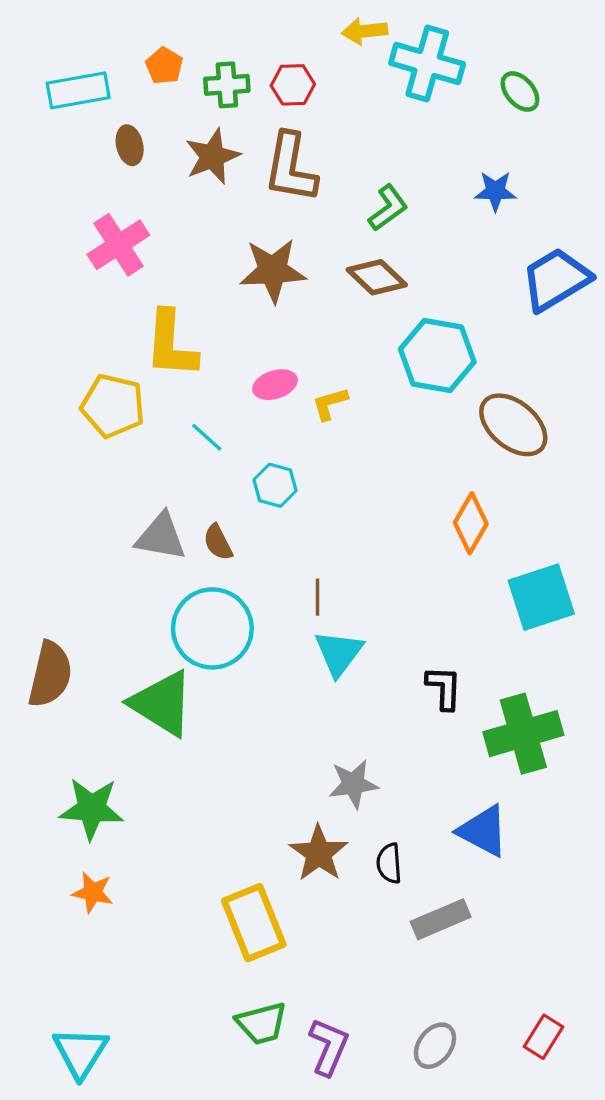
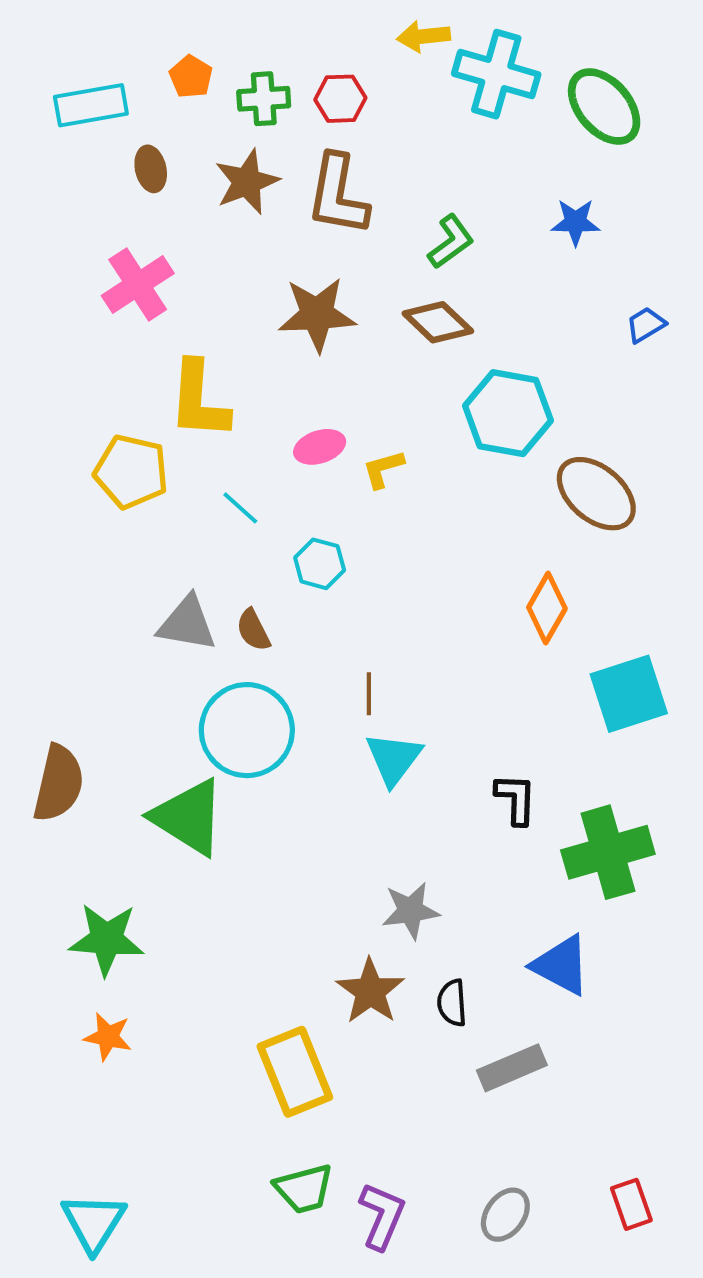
green ellipse: (520, 92) -> (604, 107), size x1.6
blue trapezoid: (556, 279) -> (646, 325), size x0.5
red rectangle: (543, 1037) -> (631, 1204), turned -51

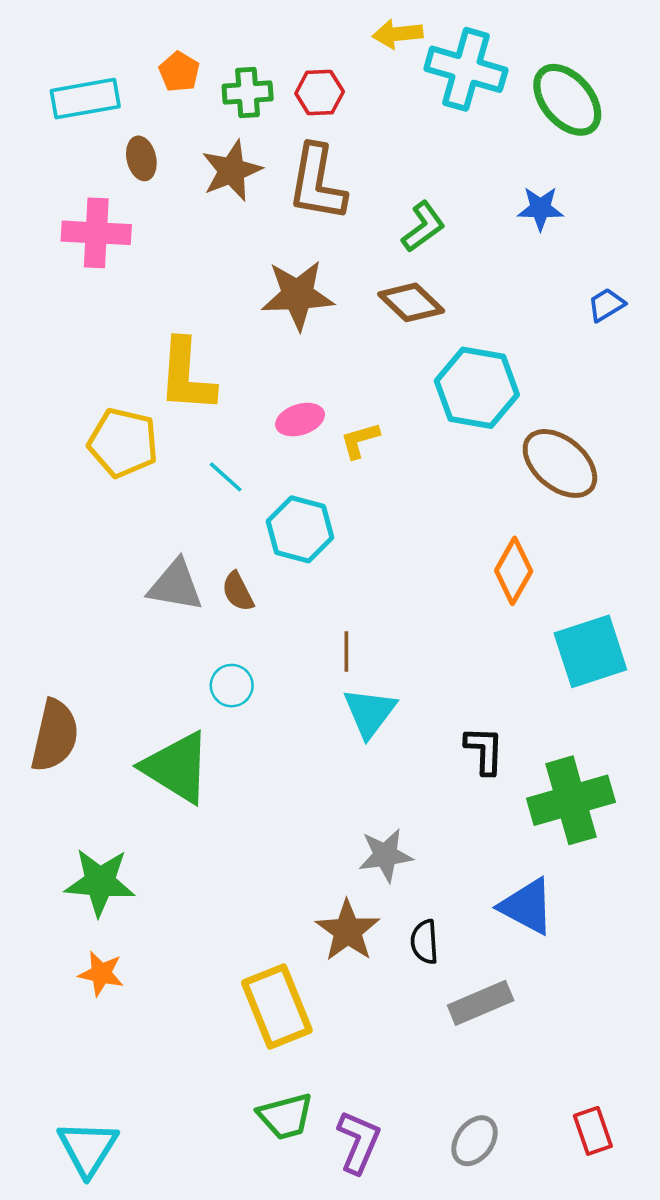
pink cross: (138, 285) -> (96, 233), moved, turned 36
cyan hexagon: (320, 564) -> (300, 529), size x1.4
cyan circle: (247, 730) -> (232, 686), size x0.5

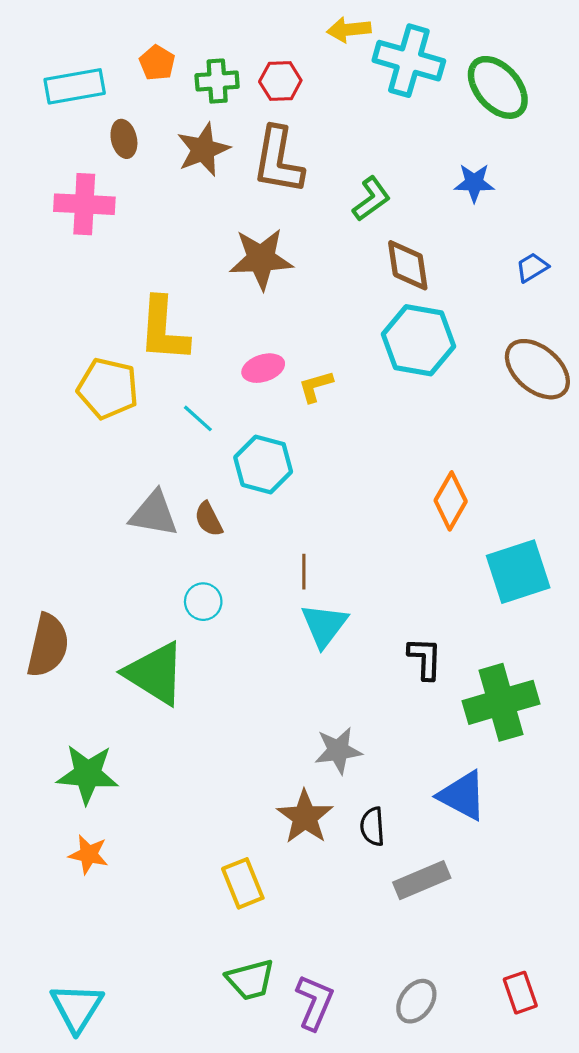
brown diamond: (411, 302) -> (408, 265), moved, turned 38
brown ellipse: (560, 463) -> (537, 369), moved
yellow rectangle: (277, 1007) -> (243, 883), size x0.7

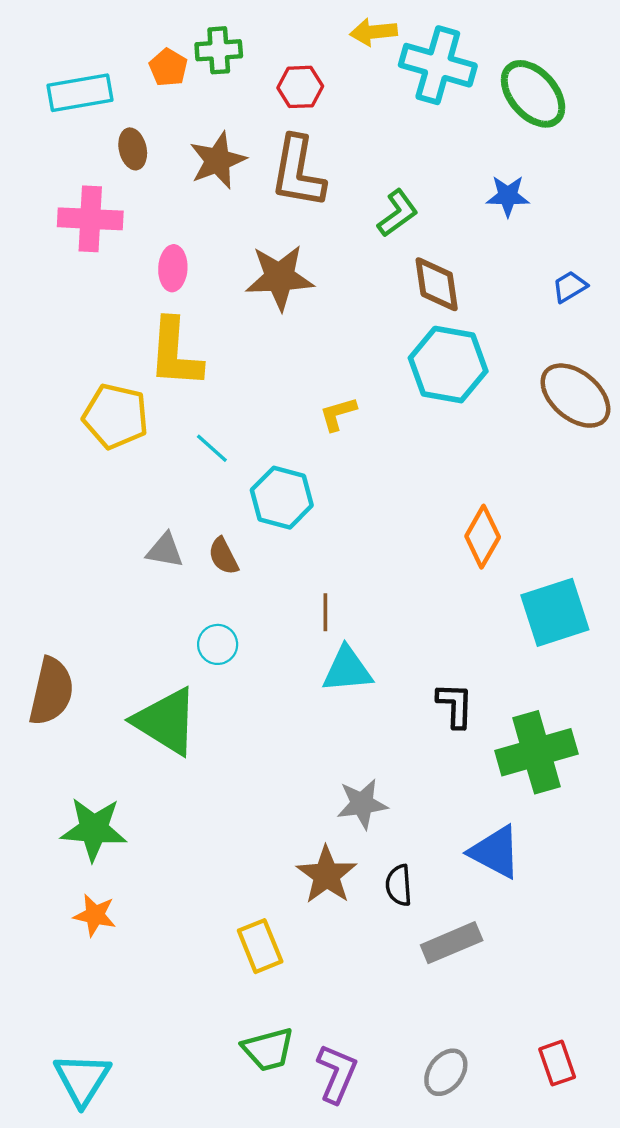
green cross: (217, 81) -> (219, 50), moved
pink ellipse: (263, 368) -> (173, 268), moved, turned -69
gray triangle: (154, 514) -> (165, 550), size x0.7
cyan triangle: (324, 625) -> (347, 670), turned 48

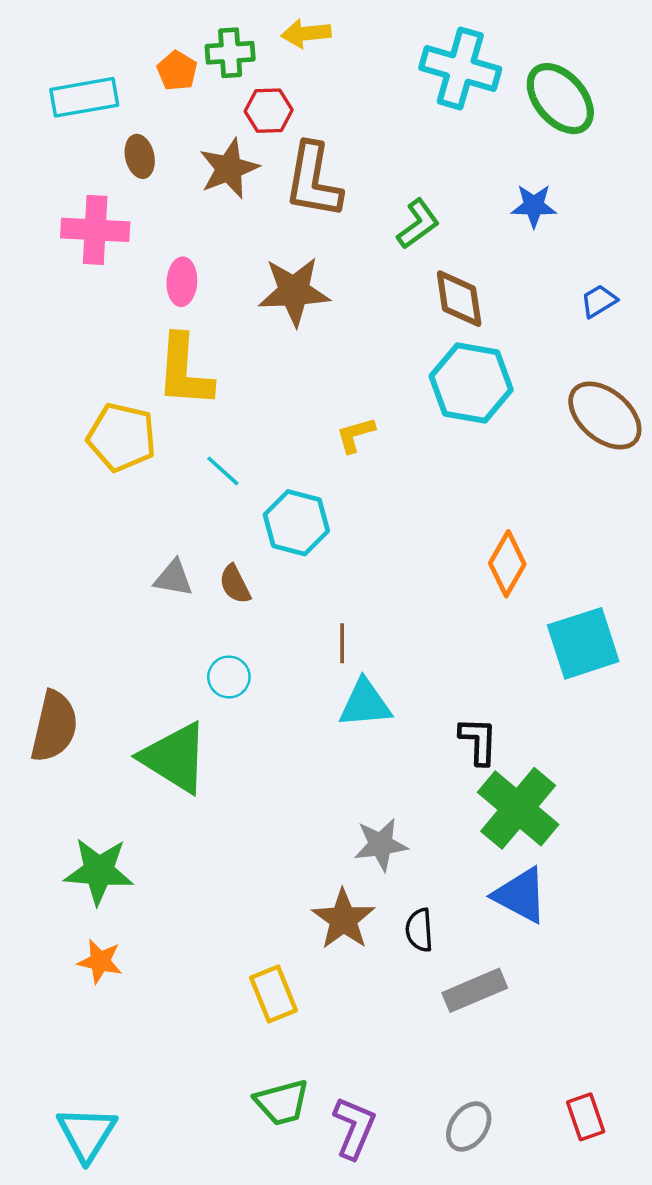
yellow arrow: (374, 32) -> (306, 33), moved
red hexagon: (300, 87) -> (269, 111), moved
green cross: (536, 752) -> (518, 808), moved, turned -34

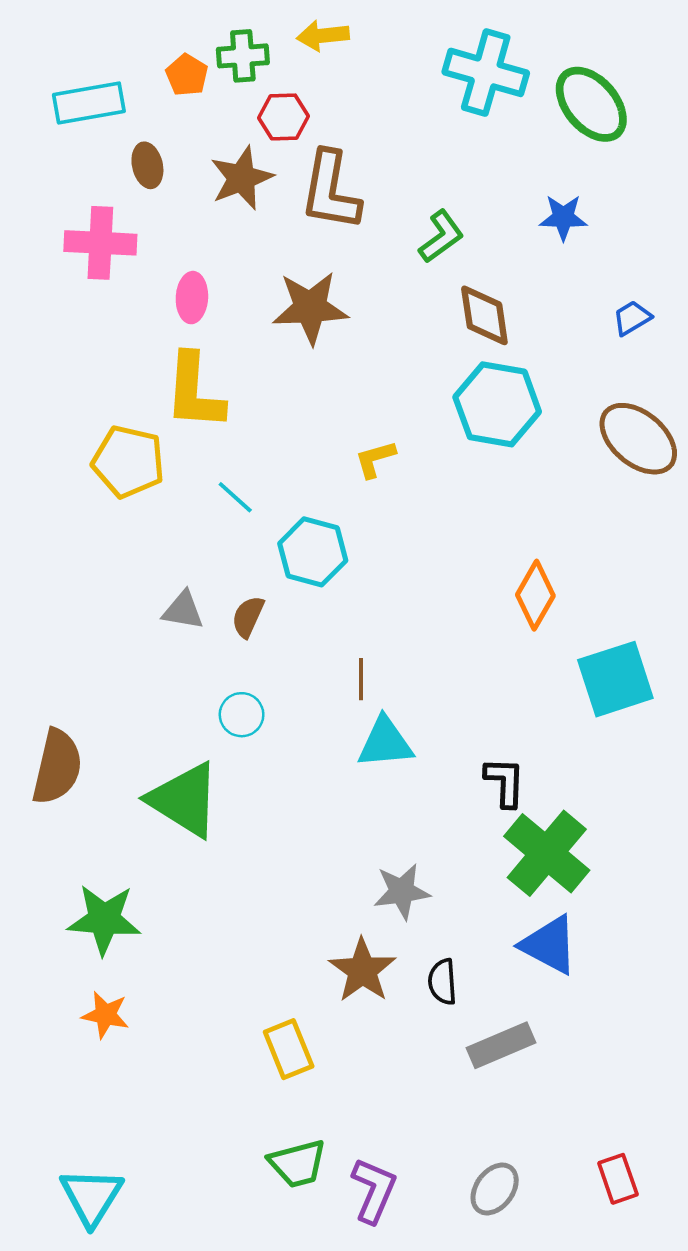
brown semicircle: (235, 584) -> (248, 617), turned 51

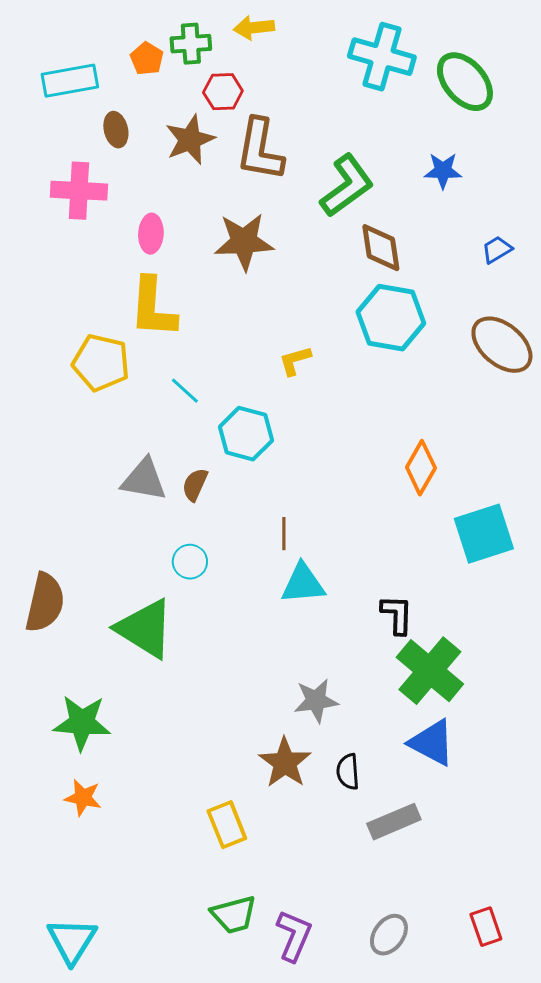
green L-shape: (441, 237) -> (347, 186), size x1.5
gray triangle: (183, 610) -> (144, 480), size x1.4

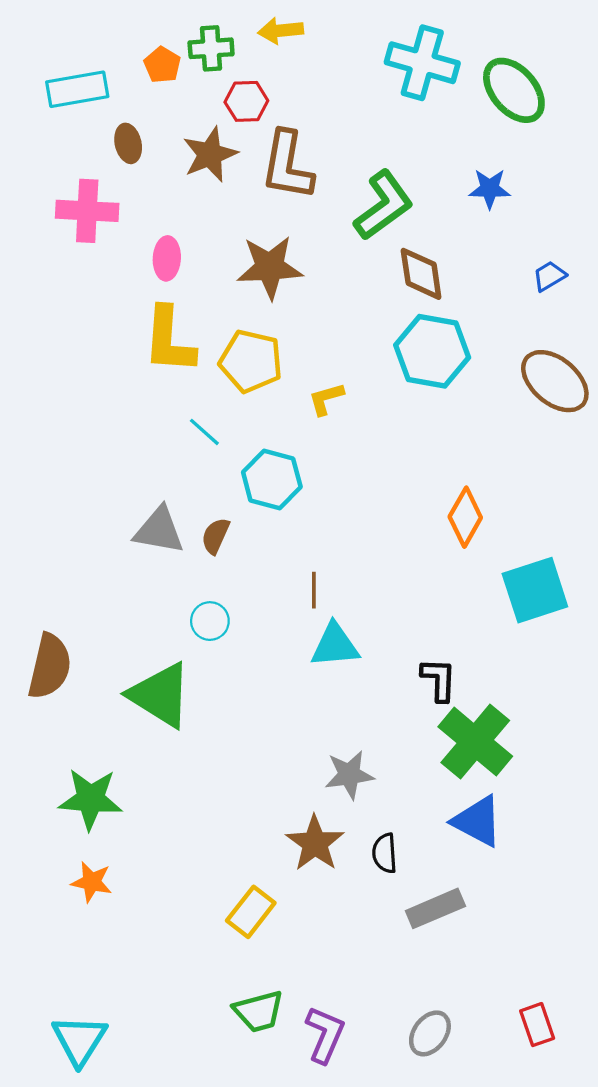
yellow pentagon: (101, 363) -> (251, 361), moved
yellow rectangle: (227, 825) -> (251, 912), turned 60

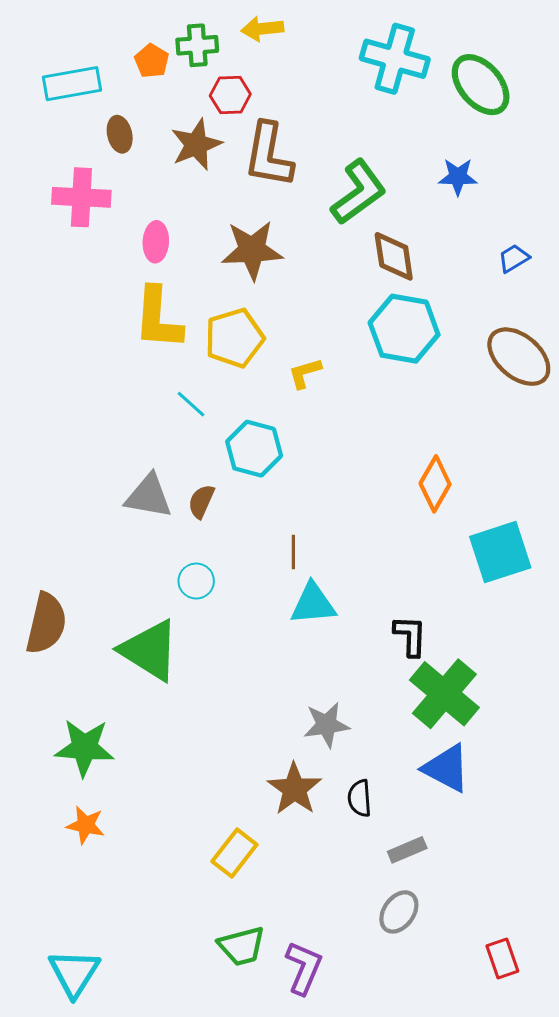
yellow pentagon: (251, 361) -> (234, 338), turned -30
gray rectangle: (435, 908) -> (407, 850), size x0.7
gray ellipse: (430, 1033) -> (399, 912), moved

